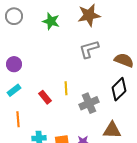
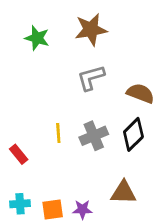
red rectangle: (45, 97) -> (19, 154), moved
gray cross: (89, 103) -> (94, 136), moved

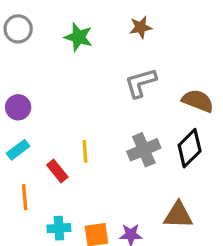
brown star: (91, 30) -> (141, 27), size x0.6
yellow line: (58, 133) -> (85, 151), moved

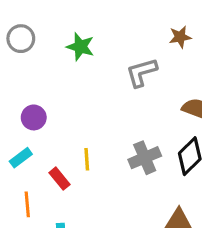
brown star: (141, 27) -> (180, 37), moved
gray L-shape: (141, 83) -> (141, 72), moved
purple circle: (18, 107) -> (34, 117), moved

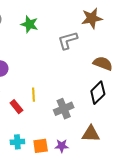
brown star: (180, 37) -> (92, 18), size x1.5
gray cross: (145, 158) -> (64, 109), moved

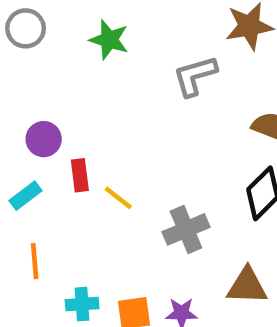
yellow line: (34, 95) -> (118, 198), turned -48
red rectangle: (16, 107) -> (80, 175), moved, turned 32

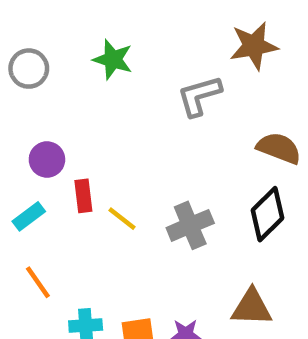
gray circle: (26, 28) -> (29, 69), moved
gray cross: (186, 229) -> (190, 225), moved
orange line: (35, 261) -> (38, 282), turned -30

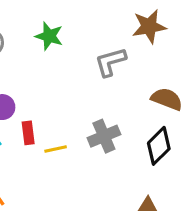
yellow line: (122, 219) -> (56, 149), turned -50
gray cross: (190, 225) -> (104, 136), moved

